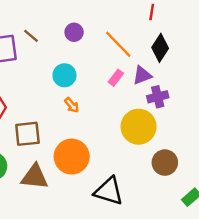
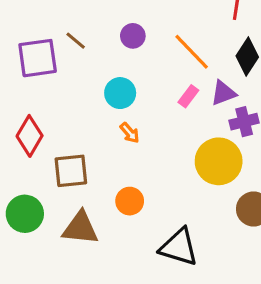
orange circle: (72, 157) -> (130, 201), size x0.6

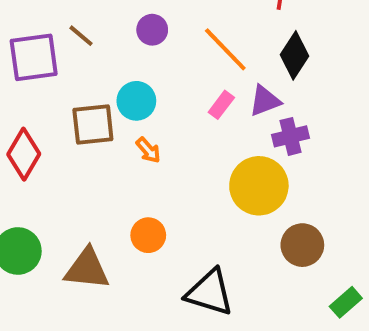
brown square: (71, 171) -> (93, 125), moved

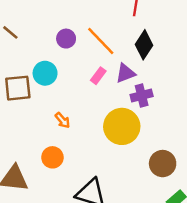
purple circle: (152, 30) -> (66, 39), moved
orange arrow: (148, 150) -> (62, 120), moved
brown circle: (302, 245) -> (163, 164), moved

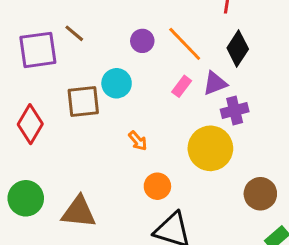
orange circle: (52, 157) -> (157, 186), moved

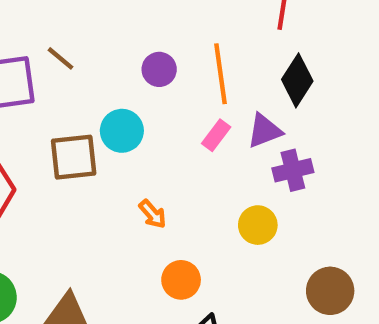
orange line: (185, 44) -> (221, 74), turned 36
yellow circle: (210, 148) -> (258, 225), size x0.6

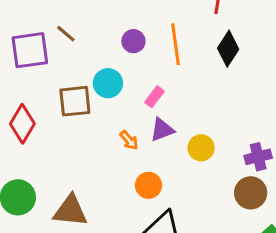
purple triangle: (264, 131) -> (162, 130), moved
pink rectangle: (216, 135) -> (155, 97), moved
purple cross: (293, 170) -> (258, 157), moved

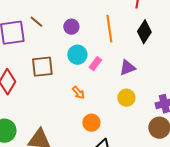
purple circle: (133, 41) -> (71, 27), moved
cyan circle: (108, 83) -> (77, 55), moved
purple triangle: (162, 130) -> (127, 68), moved

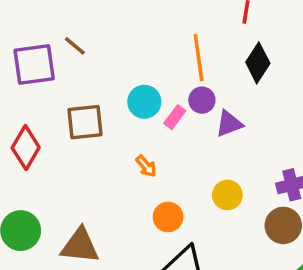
purple circle: (71, 27) -> (202, 100), moved
yellow circle: (126, 98) -> (227, 195), moved

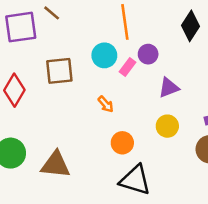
orange line: (199, 58) -> (125, 22), moved
purple triangle: (229, 124) -> (169, 88), moved

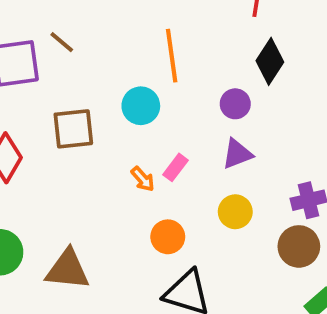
purple circle: (148, 54) -> (235, 104), moved
pink rectangle: (127, 67) -> (175, 167), moved

